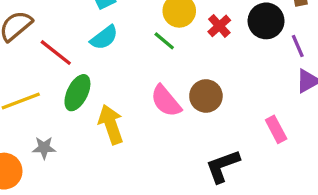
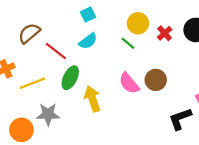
gray star: (44, 148) -> (48, 114), size x1.5
black L-shape: (223, 166) -> (180, 119), moved

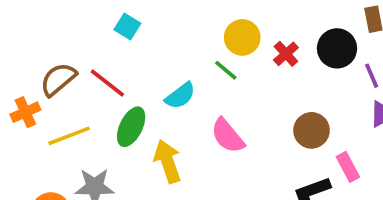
cyan square: (88, 14) -> (127, 27), moved, turned -32
brown semicircle: (29, 33) -> (58, 79), moved
cyan semicircle: (88, 41) -> (180, 96), moved
brown circle: (156, 80) -> (311, 130), moved

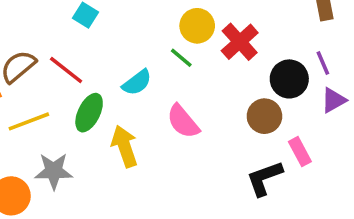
black circle: (337, 48) -> (289, 79), moved
red cross: (286, 54) -> (240, 42), size x1.5

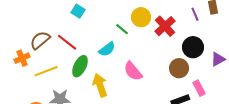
green line: (181, 58) -> (122, 29), moved
purple line: (323, 63) -> (195, 14), moved

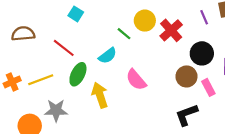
brown semicircle: (40, 40) -> (23, 34), moved, turned 35
orange cross: (22, 58) -> (12, 82), moved
pink rectangle: (199, 88) -> (208, 87), moved

